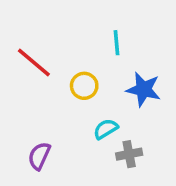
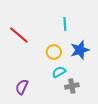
yellow circle: (84, 86) -> (54, 52), moved
blue star: (143, 89) -> (80, 50), turned -30

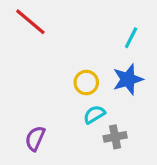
cyan line: (65, 24) -> (131, 38), moved, turned 32
red line: (19, 35) -> (30, 22), moved

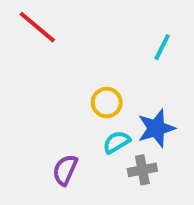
blue star: (128, 79) -> (156, 128), moved
purple semicircle: (35, 138) -> (65, 170), moved

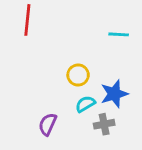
red line: (37, 27) -> (27, 20), turned 56
cyan line: (162, 47) -> (119, 34), turned 66

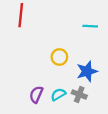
cyan semicircle: (85, 104) -> (58, 94), moved
gray cross: (104, 124) -> (79, 94), turned 32

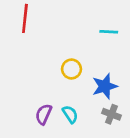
cyan semicircle: (58, 94) -> (70, 114), turned 88
gray cross: (79, 94) -> (111, 114), moved

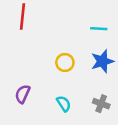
blue star: (105, 86) -> (102, 61), moved
purple semicircle: (44, 114) -> (23, 94), moved

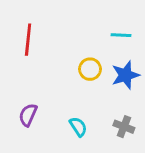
red line: (23, 17) -> (28, 40), moved
yellow circle: (65, 62) -> (90, 69), moved

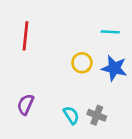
blue star: (125, 75) -> (114, 68), turned 30
gray cross: (124, 127) -> (97, 115), moved

